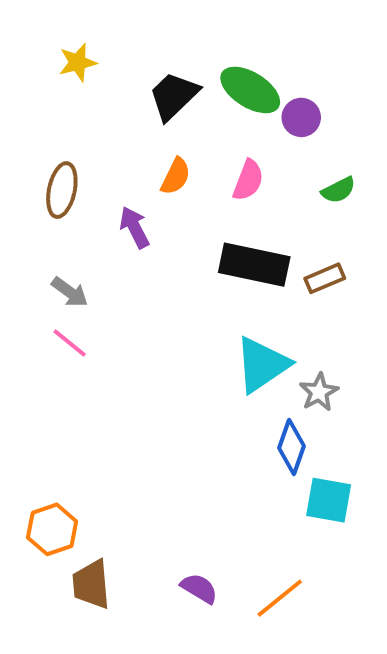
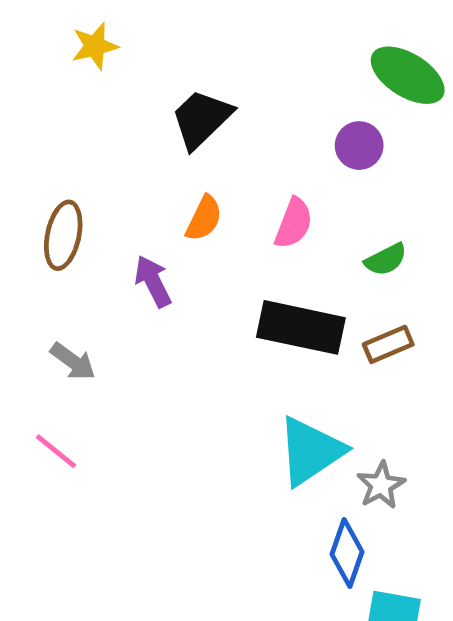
yellow star: (78, 63) -> (95, 46), moved
green ellipse: (250, 90) -> (408, 75), moved
green semicircle: (339, 190) -> (386, 260), moved
pink line: (70, 343) -> (56, 451), moved

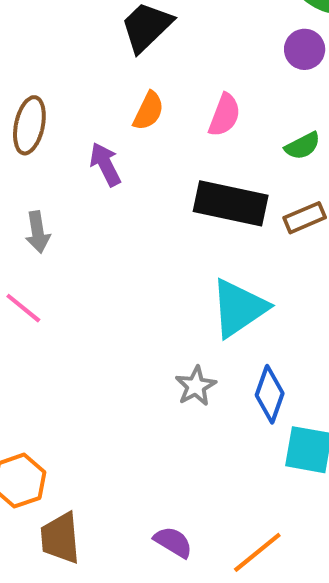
purple circle: (359, 146) -> (305, 49), moved
gray arrow: (73, 361) -> (38, 232), turned 45
gray star: (381, 485) -> (196, 386), moved

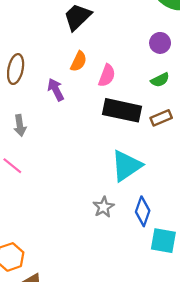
purple circle: (305, 49) -> (160, 43), moved
pink semicircle: (224, 115) -> (107, 76), moved

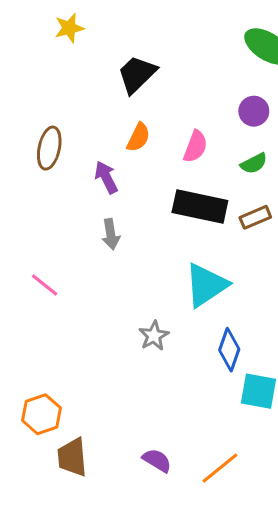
pink semicircle: (107, 76) -> (195, 147), moved
gray arrow: (20, 125) -> (111, 234), moved
gray star: (104, 207) -> (154, 336), moved

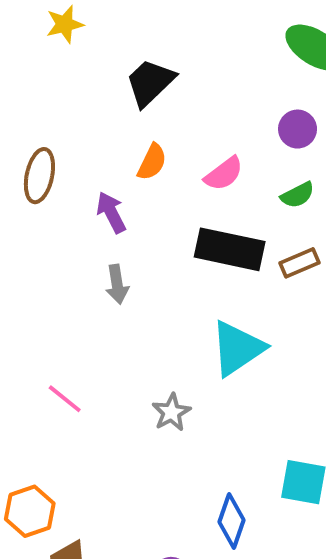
pink semicircle: (195, 147) -> (224, 174), turned 32
pink line: (45, 285) -> (65, 399), moved
blue diamond: (229, 350) -> (232, 521), moved

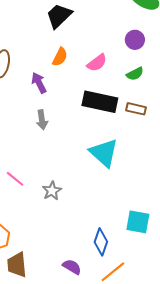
brown rectangle: (299, 263) -> (136, 109), turned 36
cyan triangle: (237, 348) -> (104, 153), turned -44
gray star: (171, 412) -> (52, 191), moved

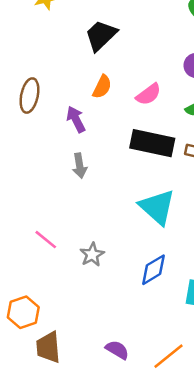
blue diamond: (101, 242) -> (154, 270), moved, turned 40

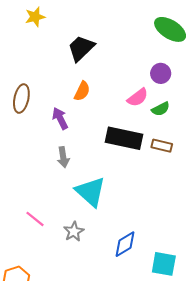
pink semicircle: (149, 94) -> (138, 97), moved
cyan triangle: (157, 207) -> (91, 192), moved

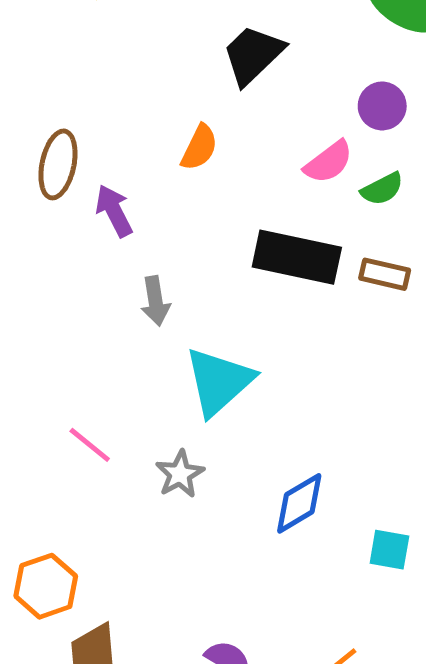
black trapezoid: (81, 48) -> (253, 55), moved
purple arrow: (60, 118) -> (114, 211), moved
cyan triangle: (91, 192) -> (219, 381), turned 36
cyan square: (164, 264) -> (389, 550), size x0.7

